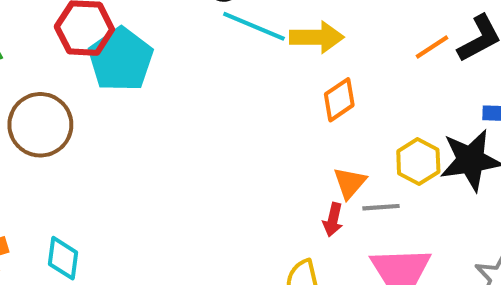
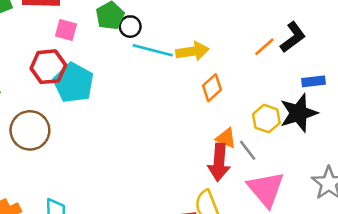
orange triangle: (350, 183) -> (226, 138), turned -40
gray line: (381, 207) -> (248, 150), turned 65
red arrow: (333, 220) -> (219, 162), size x1.8

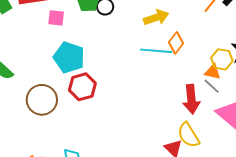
cyan line: (153, 50) -> (156, 51), moved
red hexagon: (48, 67) -> (82, 87), moved
orange triangle: (226, 138) -> (213, 72), moved

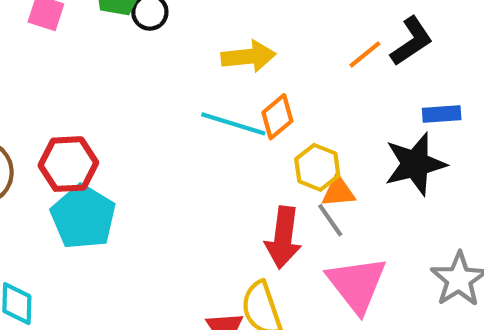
cyan pentagon: (69, 57) -> (83, 217), moved
yellow hexagon: (222, 59) -> (317, 167), moved
orange triangle: (213, 72) -> (338, 192), turned -30

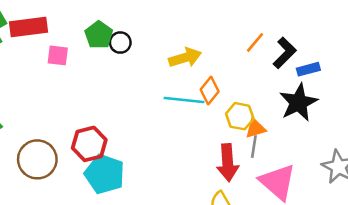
black L-shape: (412, 41) -> (285, 53), moved
gray line: (330, 220) -> (254, 147), turned 55

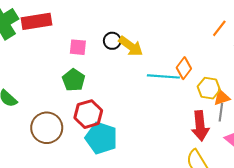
green pentagon: (99, 35) -> (74, 80), moved
black circle: (120, 43) -> (112, 41), moved
pink square: (58, 55) -> (78, 47), moved
yellow arrow: (185, 58) -> (131, 46), moved, turned 55

